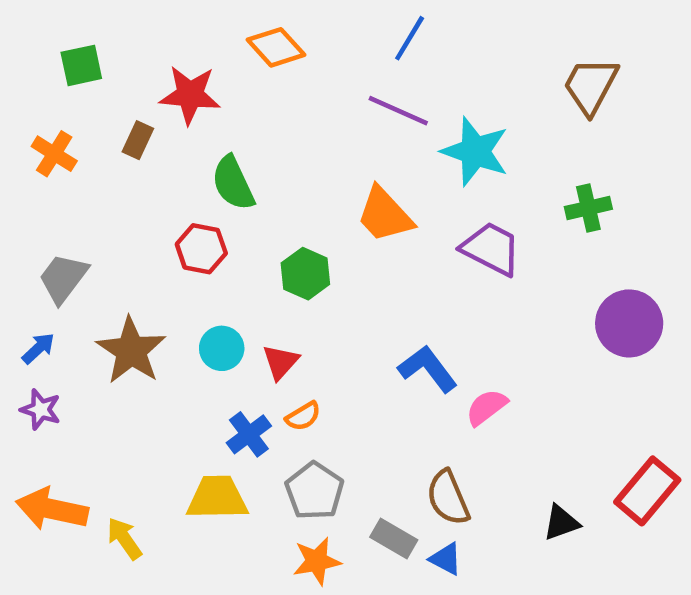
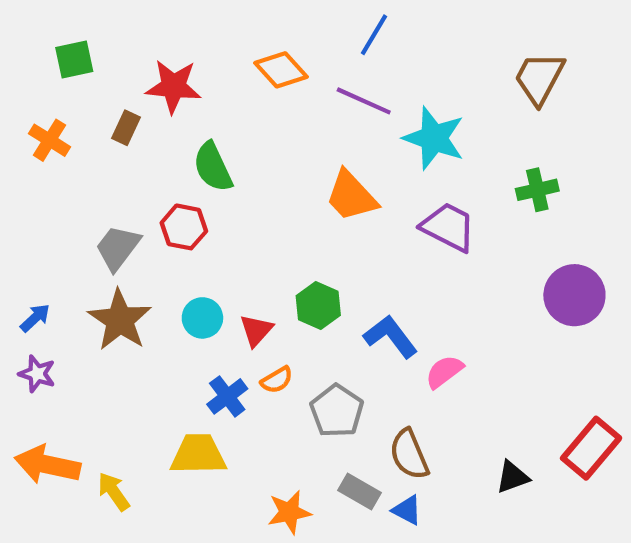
orange diamond: (276, 47) -> (281, 70), moved
green hexagon: (305, 274) -> (318, 306), moved
gray trapezoid: (63, 278) -> (118, 248), moved
gray pentagon: (314, 491) -> (337, 411), moved

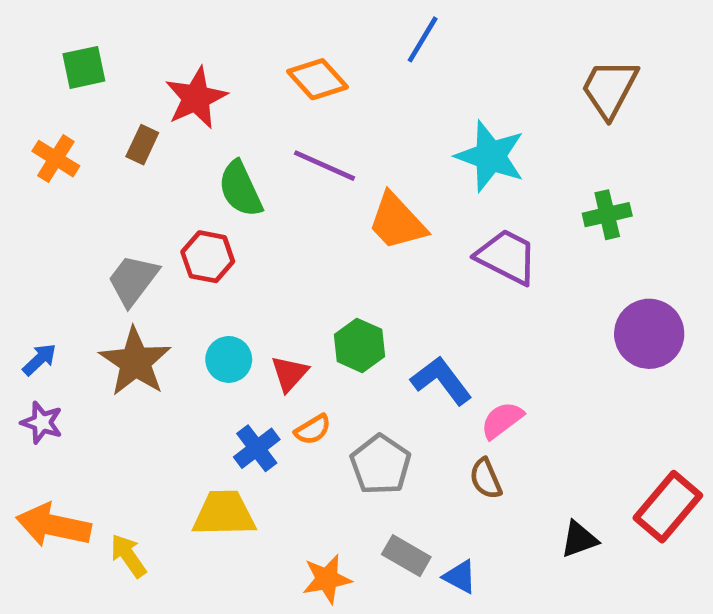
red star: (174, 86) -> (196, 98), turned -30
purple line: (364, 101) -> (324, 166), moved
brown semicircle: (409, 454) -> (486, 479), moved, size x0.7

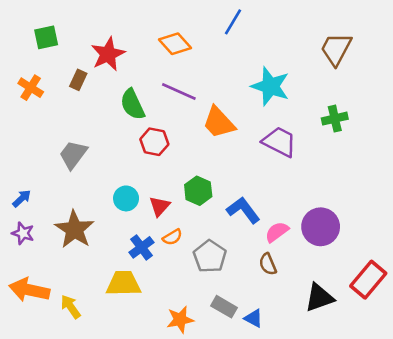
red hexagon: (208, 257) -> (154, 142), moved
purple circle: (649, 334) -> (321, 227), moved
brown star: (135, 362) -> (74, 229), moved
black triangle: (579, 539) -> (319, 298), size x1.4

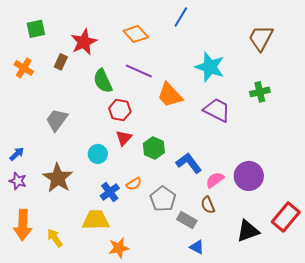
red triangle: (160, 206) -> (124, 138), moved
orange arrow: (29, 290) -> (23, 225), turned -100
gray rectangle: (224, 307) -> (187, 220), moved
orange star: (180, 320) -> (119, 248), moved

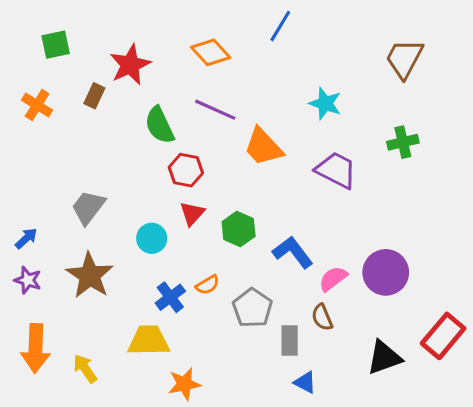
cyan star: (210, 67) -> (325, 103), size x0.7
gray trapezoid: (57, 120) -> (88, 207), moved
gray rectangle: (187, 220) -> (290, 341), turned 60

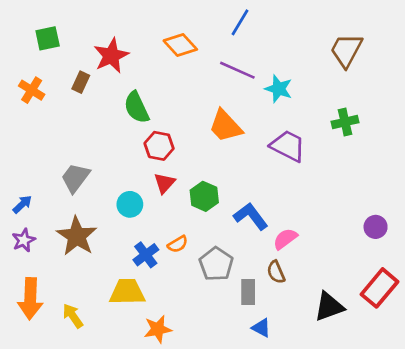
purple line: (215, 110) -> (237, 70), moved
purple circle: (386, 272) -> (376, 227), moved, size x0.6
purple star: (28, 280) -> (24, 240), turned 30

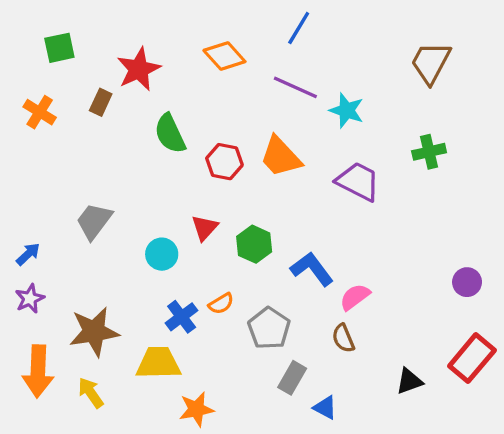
red hexagon: (159, 146) -> (224, 162), moved
brown star: (77, 236) -> (94, 332), moved, turned 30
gray rectangle: (248, 292) -> (292, 378), moved, turned 30
black triangle: (329, 307) -> (409, 381), size x0.7

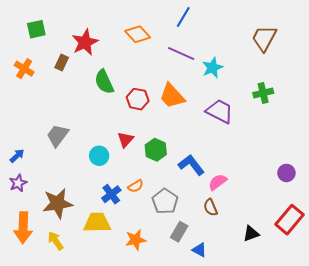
cyan star: (347, 110) -> (213, 68), turned 30
orange star: (196, 409) -> (136, 240), moved

